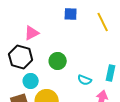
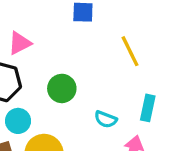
yellow line: (103, 22) -> (130, 51), moved

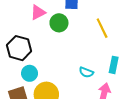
pink triangle: (20, 43) -> (38, 12), moved
green circle: (62, 88) -> (59, 23), moved

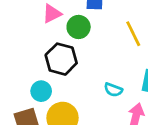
black hexagon: (19, 48) -> (61, 59), moved

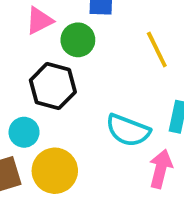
cyan semicircle: (113, 90) -> (128, 130), size x1.6

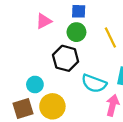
green circle: (78, 40) -> (76, 32), moved
black hexagon: (53, 86) -> (66, 58), moved

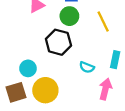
cyan semicircle: (94, 83) -> (87, 67), size x0.6

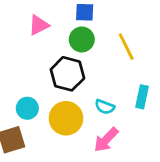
pink arrow: (105, 89) -> (106, 140), moved, turned -150
yellow circle: (45, 90) -> (66, 118), moved

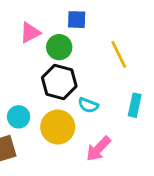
green circle: (82, 39) -> (59, 47), moved
cyan semicircle: (105, 107) -> (88, 105), moved

